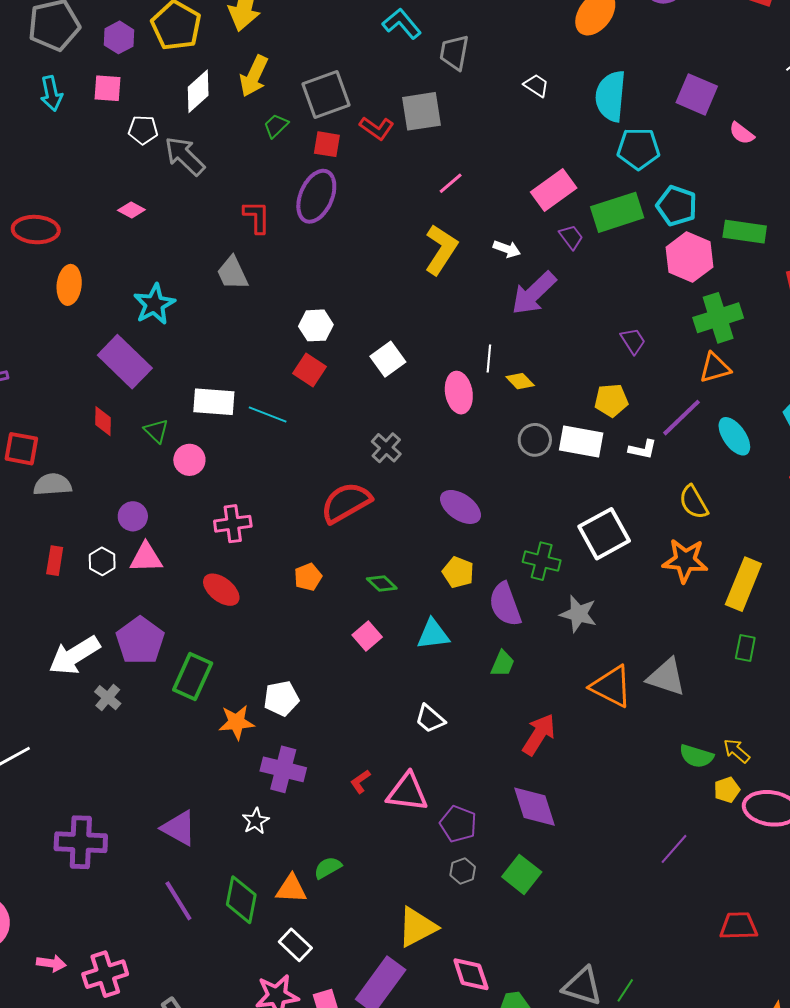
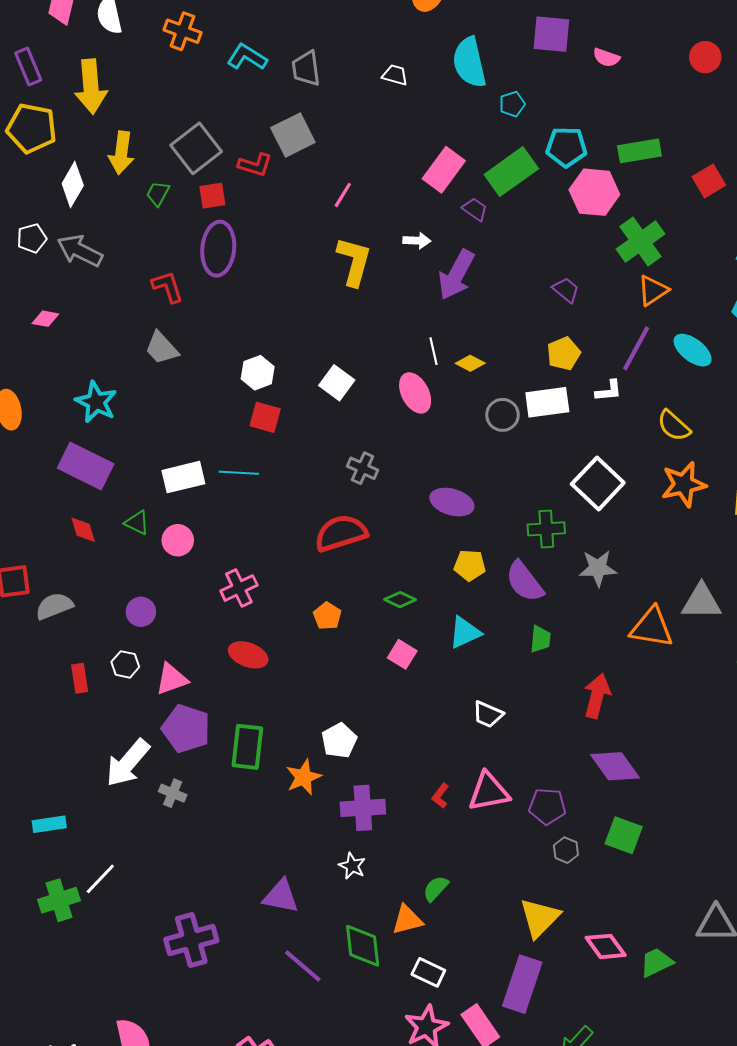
cyan pentagon: (638, 149) -> (512, 104), size x0.6
red semicircle: (346, 503) -> (341, 533), turned 30
pink triangle: (146, 558) -> (172, 679), moved

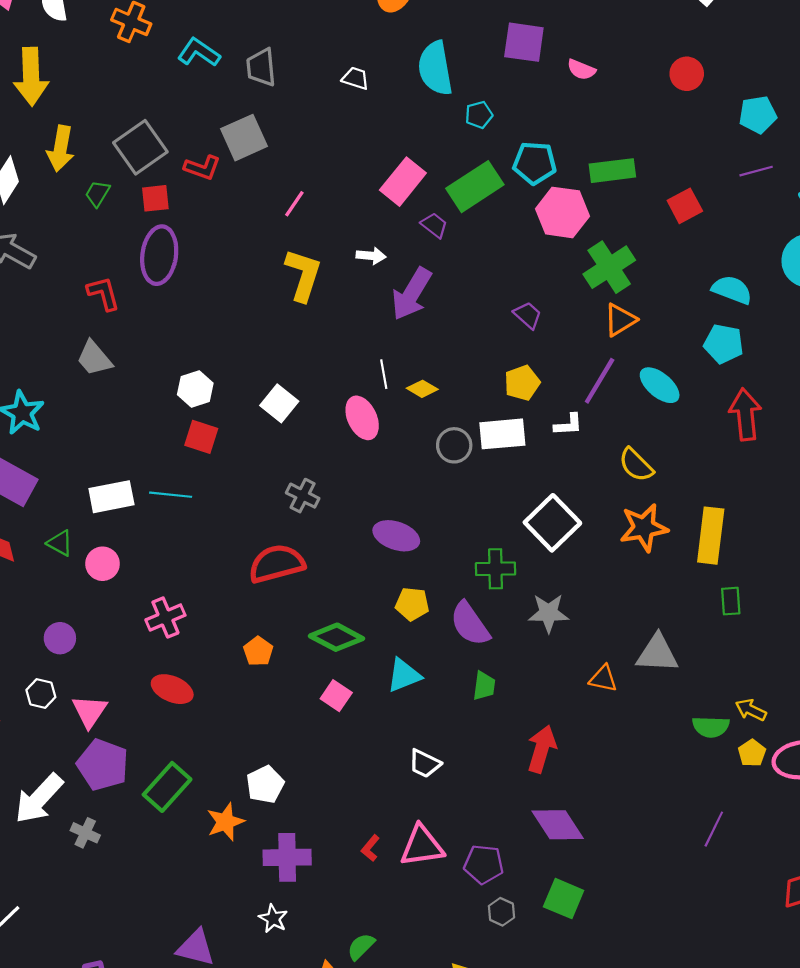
green diamond: (400, 600) -> (336, 637), size x1.6
orange triangle: (652, 627) -> (603, 679), size x0.6
pink triangle: (172, 679) -> (90, 711), turned -39
green rectangle: (247, 747) -> (167, 787), turned 33

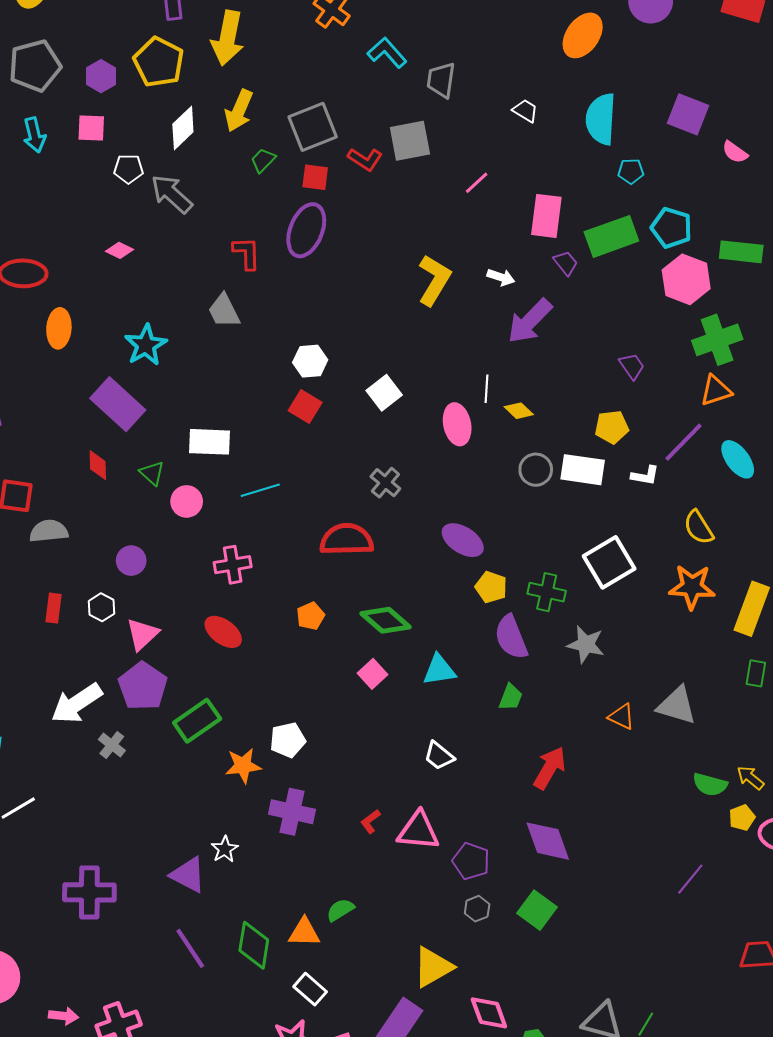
pink rectangle: (403, 182) -> (546, 216), turned -45
pink line: (294, 204) -> (477, 183), moved
cyan line: (171, 495) -> (260, 490), moved, turned -36
yellow pentagon: (412, 604) -> (491, 587), moved
white star: (273, 919) -> (225, 849), moved

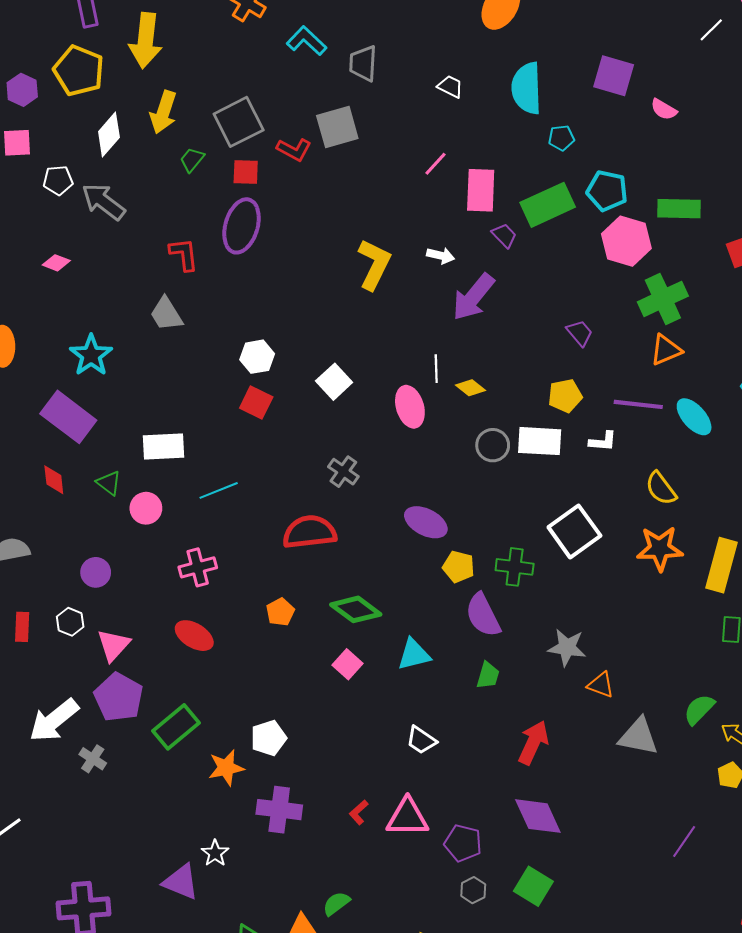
pink line: (477, 183) -> (435, 164), moved
purple line: (684, 442) -> (638, 404), turned 57
gray star: (586, 644) -> (567, 647), moved
gray triangle: (677, 705) -> (638, 737), moved
green semicircle: (710, 785) -> (699, 709), moved, turned 124

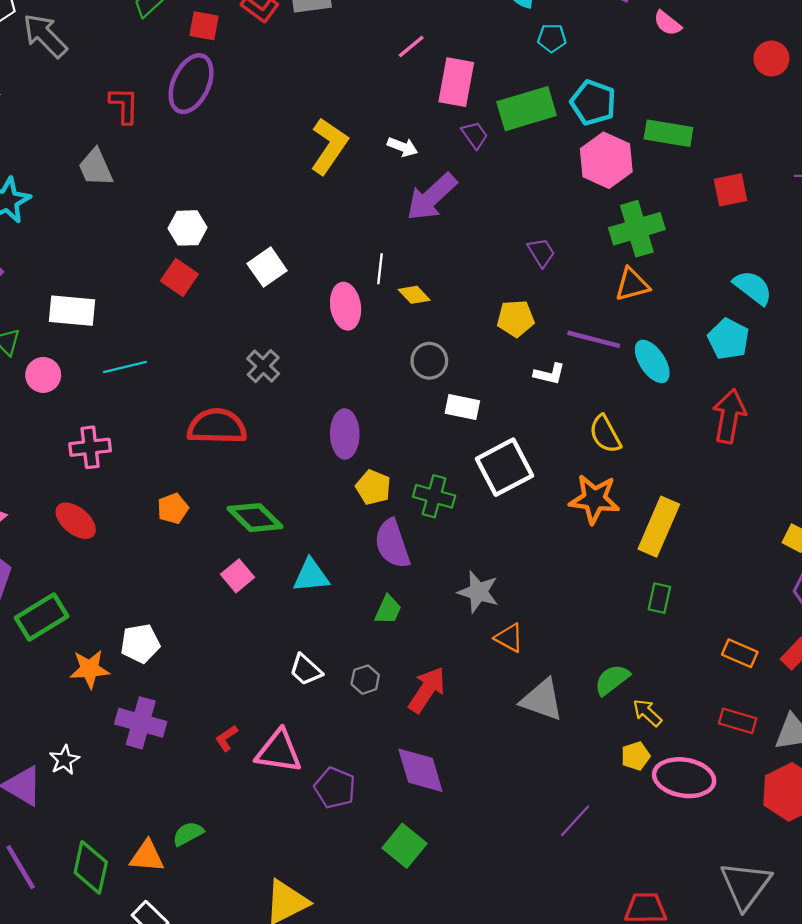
white rectangle: (540, 441) -> (462, 407), moved, size x0.7
purple ellipse: (426, 522) -> (345, 434), turned 54
gray hexagon: (473, 890) -> (365, 680), moved

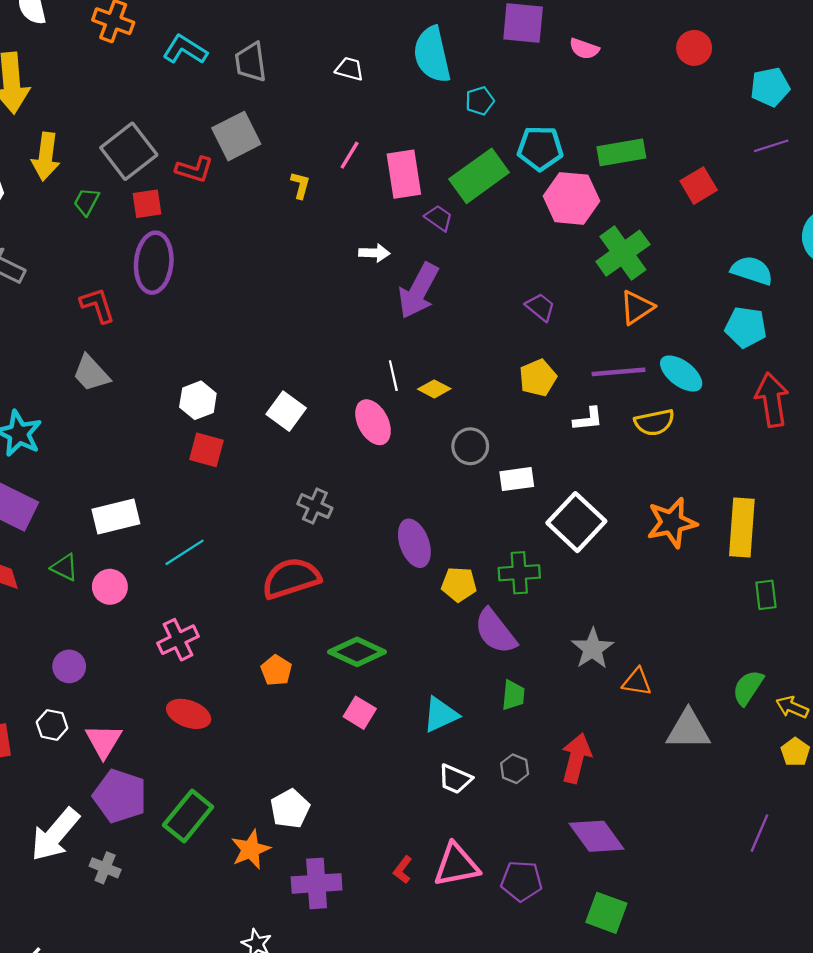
yellow L-shape: (329, 146) -> (300, 185), moved, size x0.5
yellow semicircle: (605, 434) -> (654, 422), moved, turned -54
cyan triangle: (311, 576) -> (441, 715), moved
gray star: (478, 592) -> (593, 649), turned -30

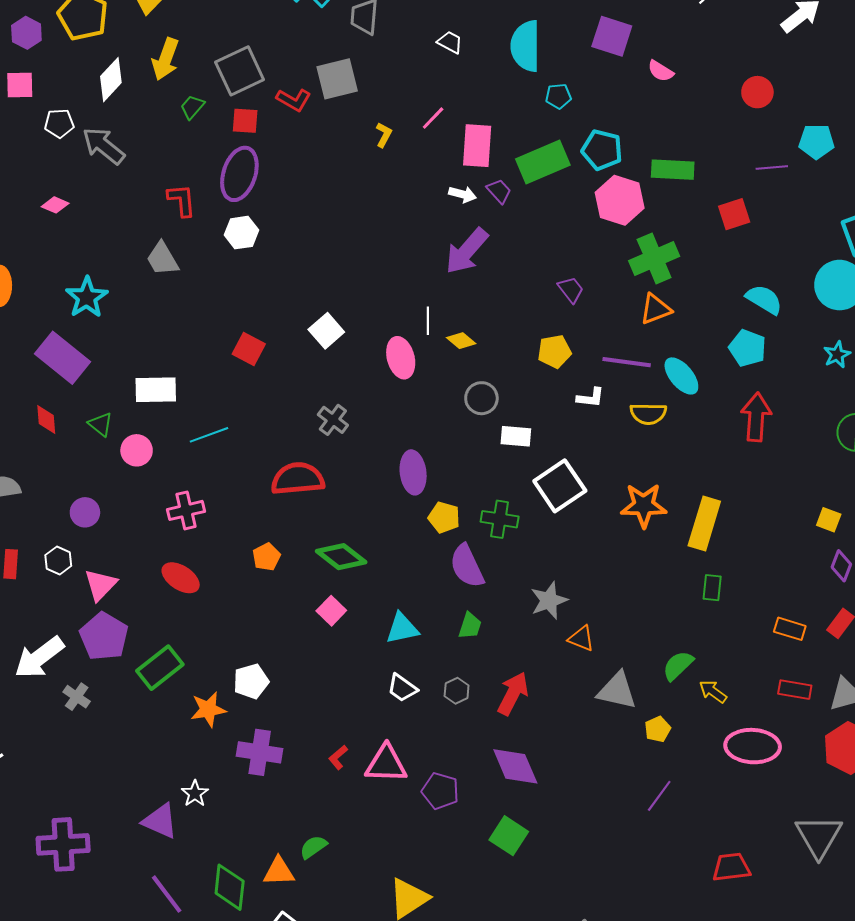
purple line: (771, 146) -> (772, 168), moved
white arrow: (374, 253) -> (463, 194), moved
white hexagon: (198, 400) -> (241, 233), moved
yellow pentagon: (795, 752) -> (658, 729), moved

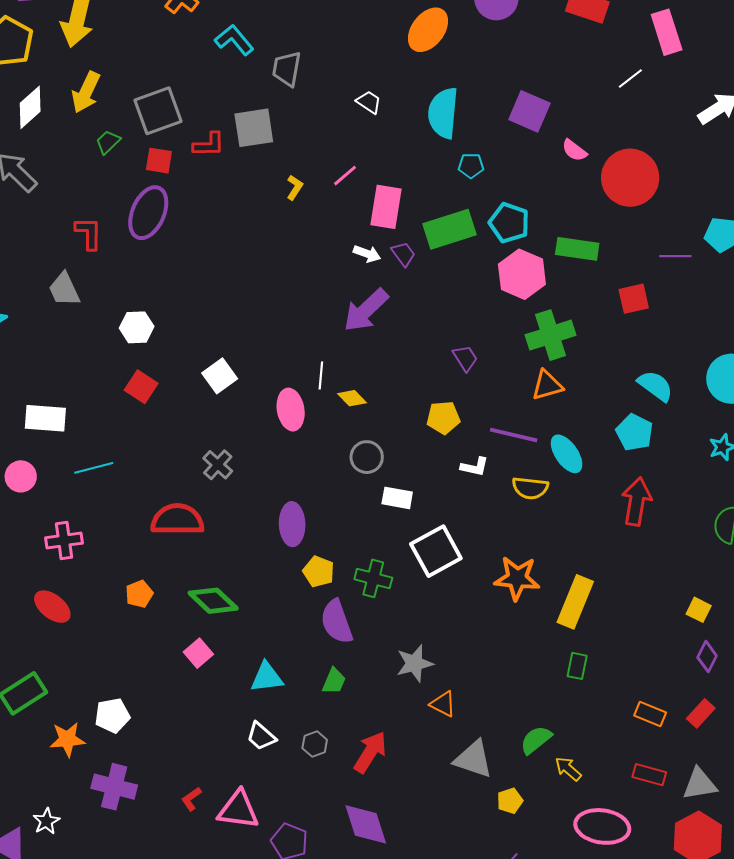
red circle: (757, 92) -> (630, 178), moved, size x1.8
red L-shape: (294, 100) -> (209, 145), turned -36
white hexagon: (241, 233) -> (137, 327), moved

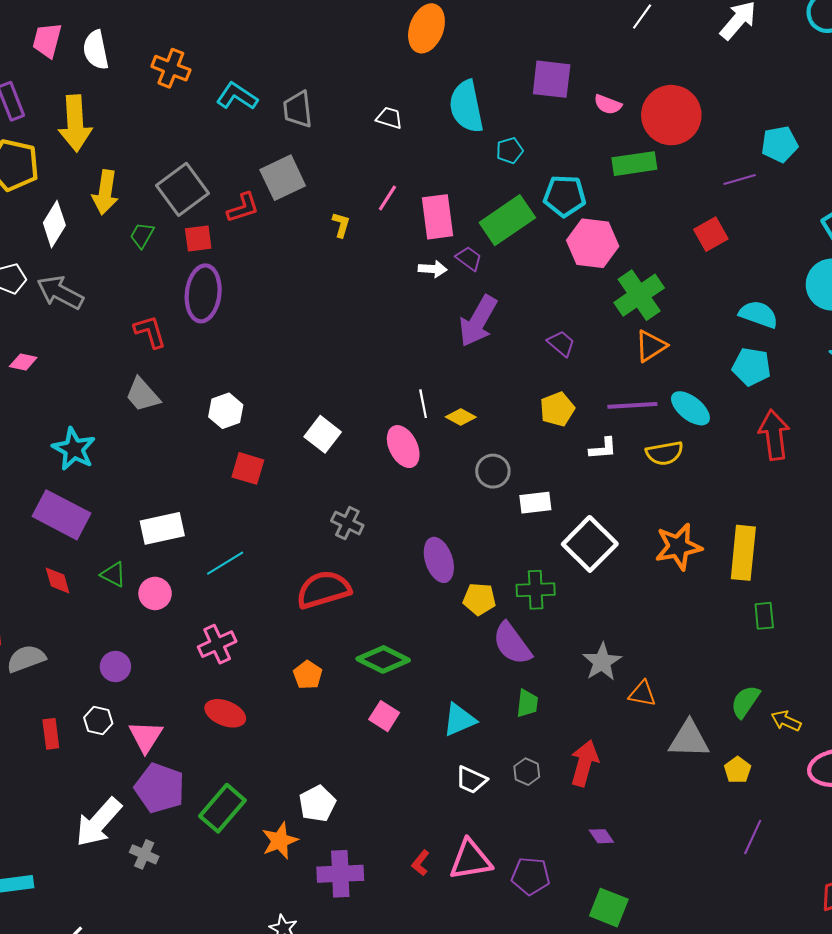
green rectangle: (577, 249) -> (634, 164), moved
purple arrow: (366, 310) -> (478, 321), moved
purple diamond: (366, 824) -> (601, 836), size x0.5

